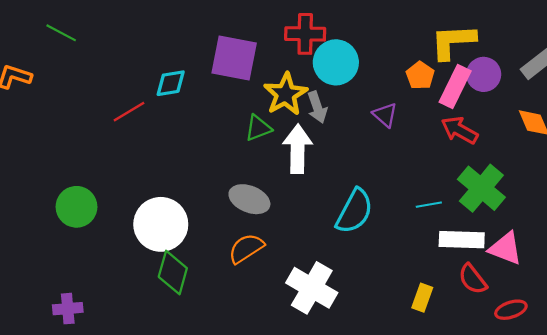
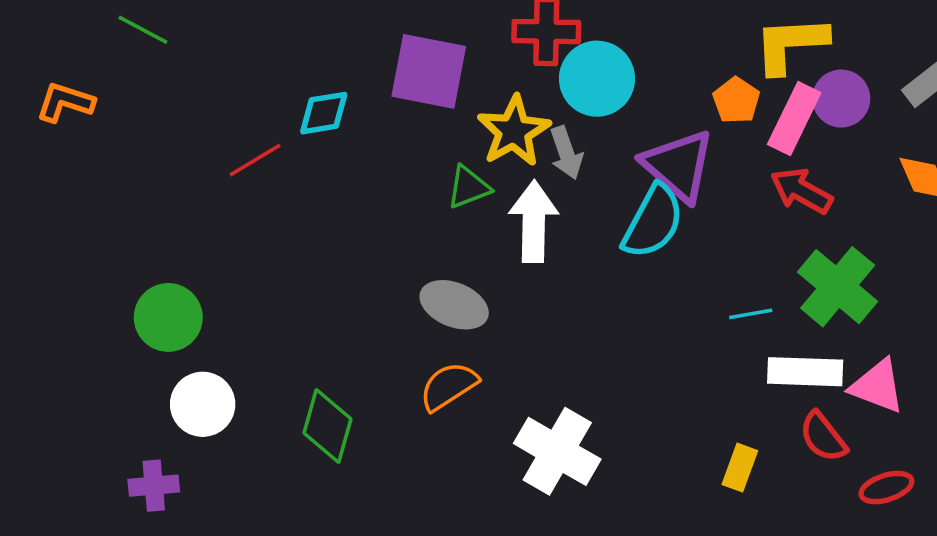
purple triangle: (385, 115) -> (678, 165), size x1.8
cyan semicircle: (354, 211) -> (653, 222), moved
white circle: (161, 224) -> (203, 404), moved, size x0.7

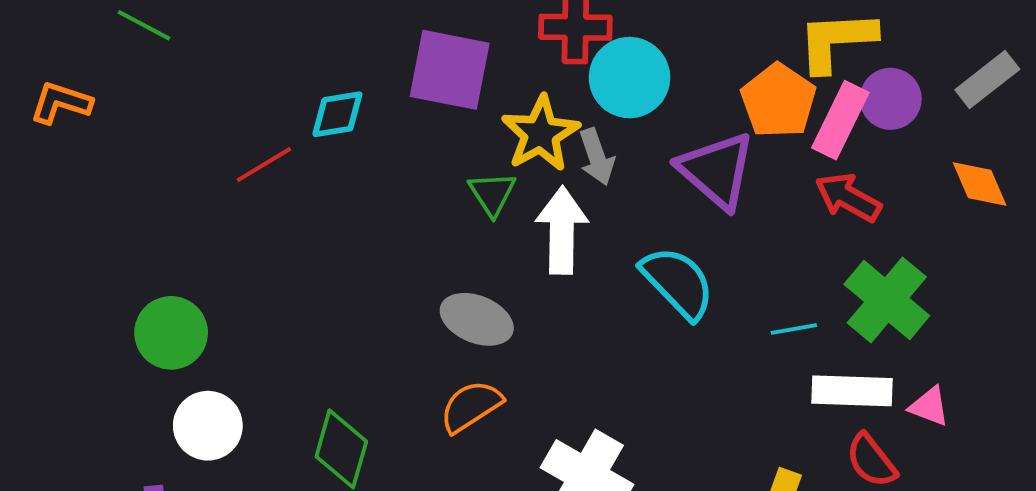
orange pentagon: (736, 100) -> (778, 101), size x1.5
green triangle: (469, 187) -> (492, 194), turned -42
cyan semicircle: (653, 222) -> (678, 283), moved, turned -72
pink triangle: (877, 386) -> (929, 406), size x0.7

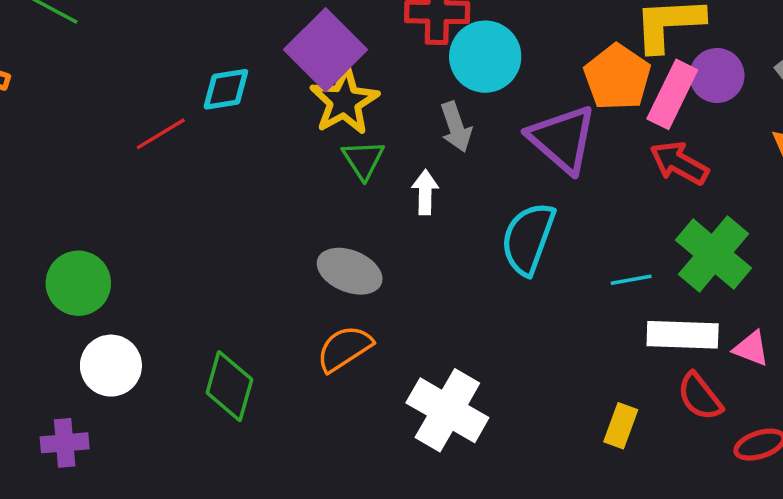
purple square: (450, 70) -> (326, 50), turned 34
yellow star: (541, 134) -> (344, 101), moved
white arrow: (562, 230) -> (425, 192), size x0.6
cyan semicircle: (678, 283) -> (528, 239), turned -116

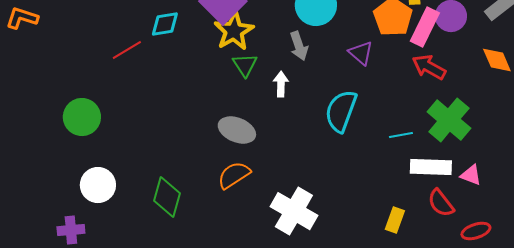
purple triangle: (562, 139) -> (361, 53), size x0.6
green circle: (78, 283) -> (82, 117), moved

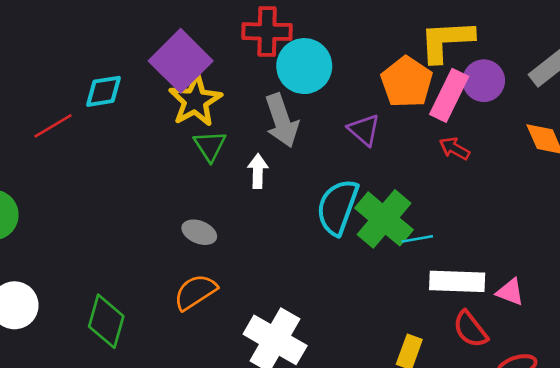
gray arrow: (299, 46) -> (282, 121), size x1.4
red arrow: (429, 67) -> (454, 148), size x0.7
green cross: (449, 120) -> (384, 219), moved
gray ellipse: (237, 130) -> (199, 232), size x0.7

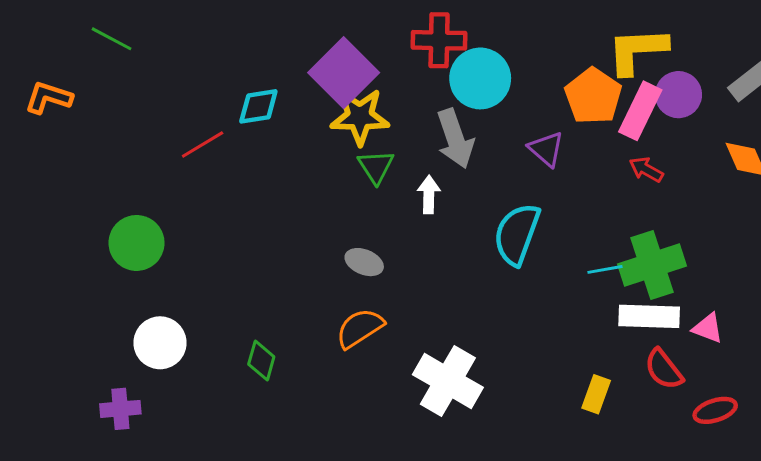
yellow star: (195, 101) -> (360, 117), turned 30
green cross: (384, 219) -> (652, 265), moved, turned 32
green diamond: (106, 321) -> (261, 360), size x0.7

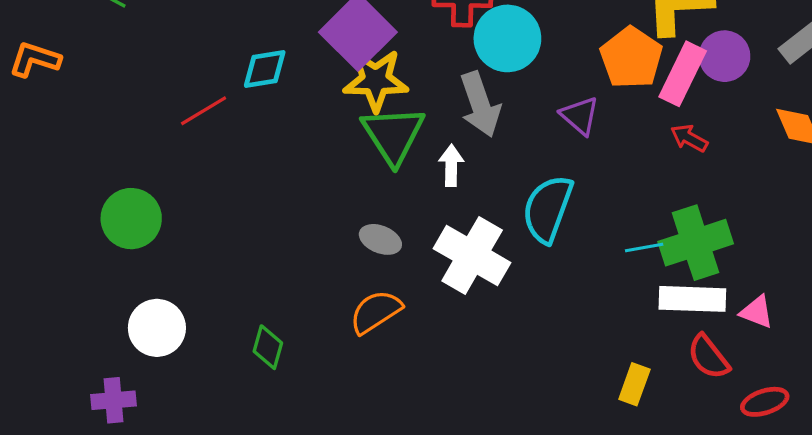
green triangle: (376, 167) -> (393, 135), size x1.6
white cross: (448, 381) -> (472, 256), moved

